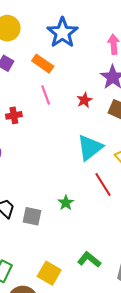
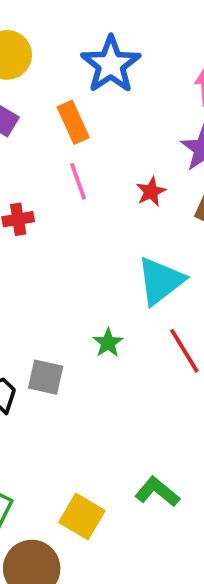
orange rectangle: (43, 64) -> (73, 122), turned 30
green star: (66, 203) -> (108, 343), moved
gray square: (32, 216) -> (46, 377), moved

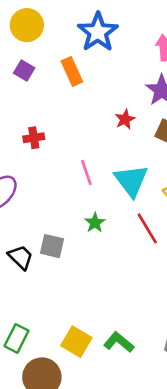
pink line: (78, 181) -> (86, 172), moved
cyan triangle: (160, 281) -> (131, 181), turned -30
green L-shape: (157, 492) -> (119, 342), moved

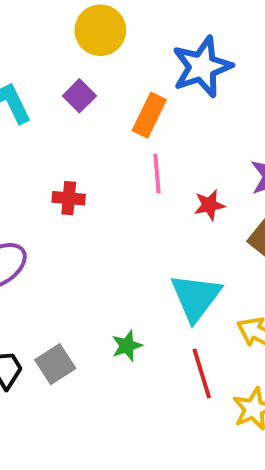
orange rectangle: (72, 71) -> (149, 115), turned 36
pink line: (86, 172) -> (157, 174), moved
gray square: (52, 246) -> (55, 364), turned 30

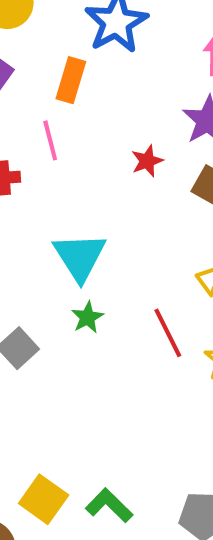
pink line: (157, 174) -> (50, 140), moved
cyan triangle: (196, 297) -> (80, 257), moved

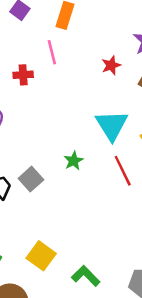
cyan triangle: (80, 257) -> (112, 125), moved
yellow square: (44, 499) -> (41, 256), moved

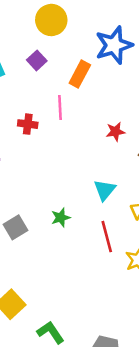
cyan triangle: (112, 125) -> (105, 190), size x0.7

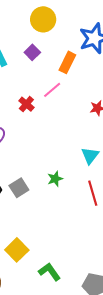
pink line: (60, 107) -> (52, 90), turned 54
red cross: (28, 124) -> (26, 104), turned 35

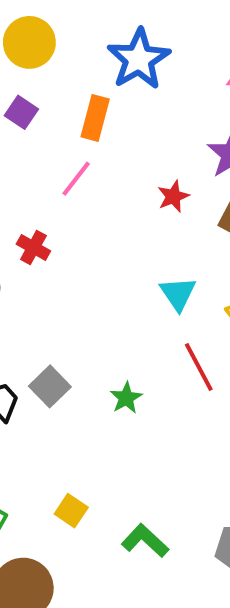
red cross: (26, 104) -> (33, 248), moved
green star: (55, 179) -> (126, 398), moved
yellow square: (17, 250) -> (71, 511), size x0.7

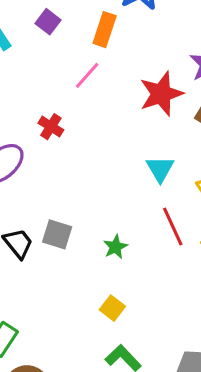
red star: (173, 196) -> (161, 94), size x1.8
gray square: (50, 386) -> (57, 234), turned -32
yellow square: (71, 511) -> (112, 308), moved

